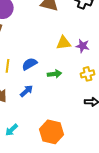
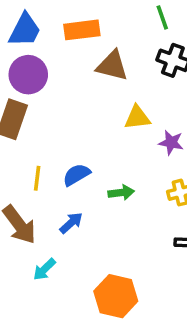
yellow triangle: (64, 43) -> (137, 117), moved
cyan arrow: (12, 130) -> (44, 269), moved

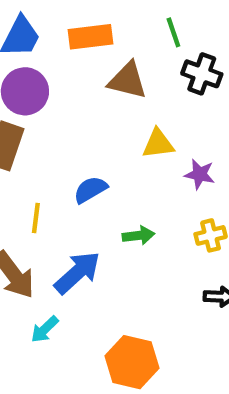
green line: (162, 17) -> (173, 32), moved
blue semicircle: (76, 175) -> (90, 190), moved
blue arrow: (71, 223) -> (77, 273), size x1.6

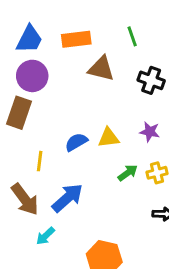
black cross: (202, 74) -> (151, 80), moved
yellow triangle: (158, 144) -> (109, 138), moved
green arrow: (138, 235) -> (128, 173), moved, turned -30

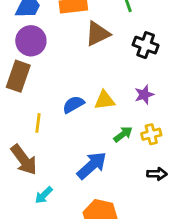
brown triangle: (101, 69) -> (97, 34), turned -40
purple star: (150, 132) -> (144, 95), turned -30
blue arrow: (67, 198) -> (92, 165), moved

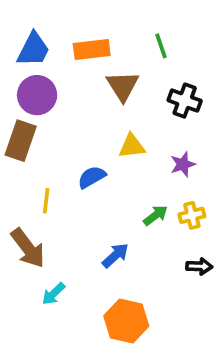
brown triangle: (97, 34) -> (123, 86), turned -36
yellow triangle: (105, 100) -> (132, 146), moved
blue arrow: (92, 165) -> (115, 255), size x0.7

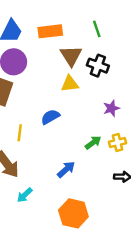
black cross: (185, 101) -> (98, 66), moved
yellow triangle: (132, 146) -> (70, 84), moved

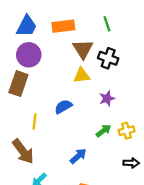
purple star: (111, 108) -> (107, 99), moved

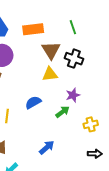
green arrow: (104, 131) -> (62, 112), moved

